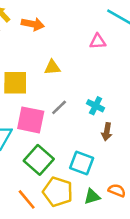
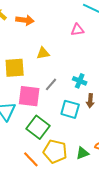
cyan square: (82, 163) -> (70, 109), moved

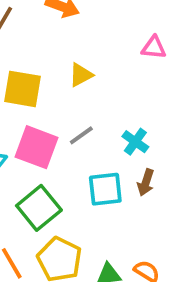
yellow triangle: (43, 53) -> (81, 75), turned -32
cyan square: (70, 109) -> (105, 189), turned -36

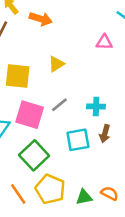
cyan cross: (135, 142) -> (96, 106), turned -30

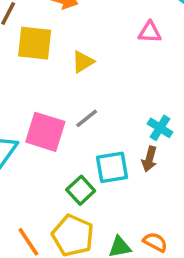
yellow square: (18, 76) -> (35, 43), moved
cyan cross: (96, 106) -> (160, 128), moved, turned 30
green square: (34, 155) -> (81, 190), moved, size x0.7

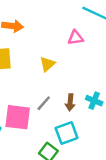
yellow triangle: (83, 62) -> (47, 64), moved
brown arrow: (149, 159) -> (70, 102), moved

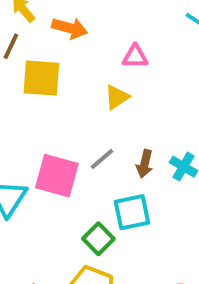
pink triangle: (76, 38) -> (135, 57), moved

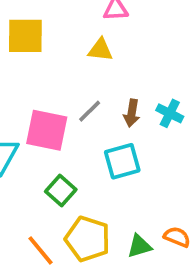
yellow triangle: (117, 97) -> (100, 50), turned 44
green square: (98, 239) -> (61, 191), moved

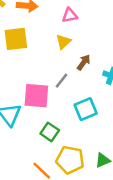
yellow triangle: (100, 50) -> (63, 42), turned -42
brown arrow: (132, 113) -> (84, 62), moved, turned -147

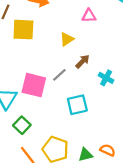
pink triangle: (70, 15) -> (89, 16), moved
green square: (50, 132) -> (22, 125), moved

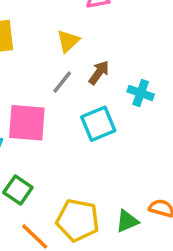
gray line: (59, 75) -> (62, 82), moved
cyan square: (77, 105) -> (98, 124), moved

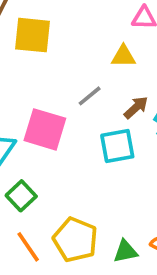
yellow triangle: (68, 41) -> (123, 56), moved, turned 30
brown arrow: (99, 72) -> (136, 107), moved

